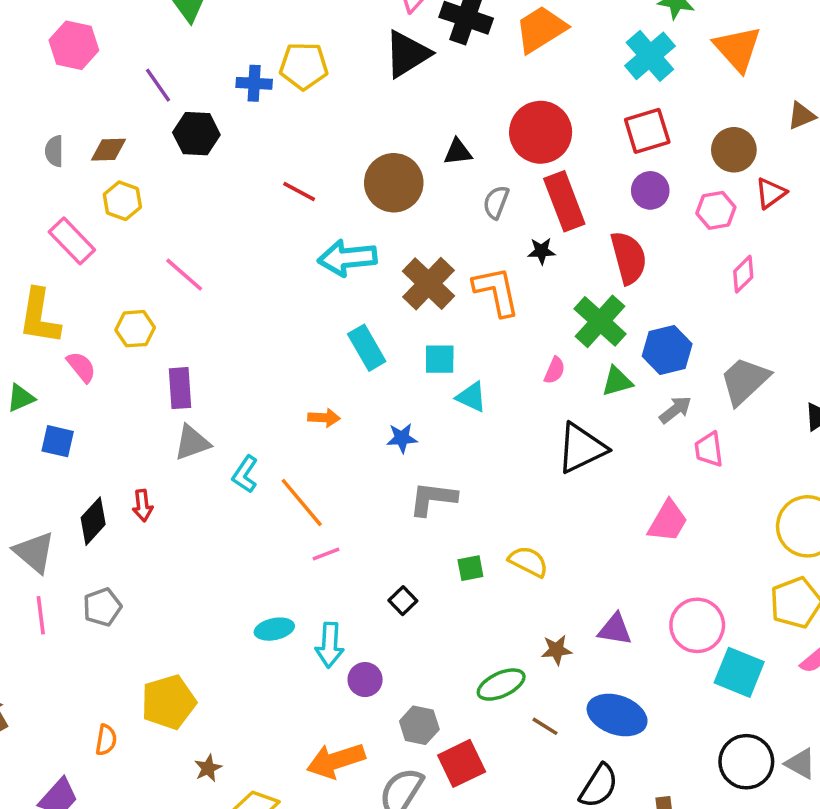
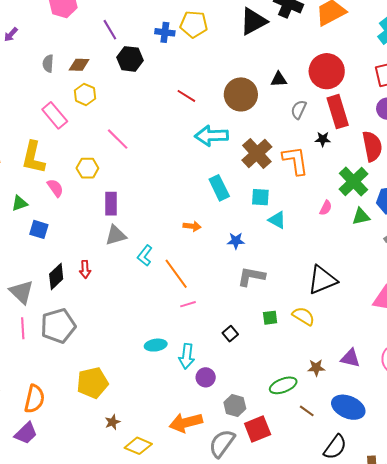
black triangle: (581, 448) -> (322, 280), moved
gray pentagon: (102, 607) -> (58, 326), size x1.6
orange semicircle: (106, 740) -> (34, 399), moved, size x1.6

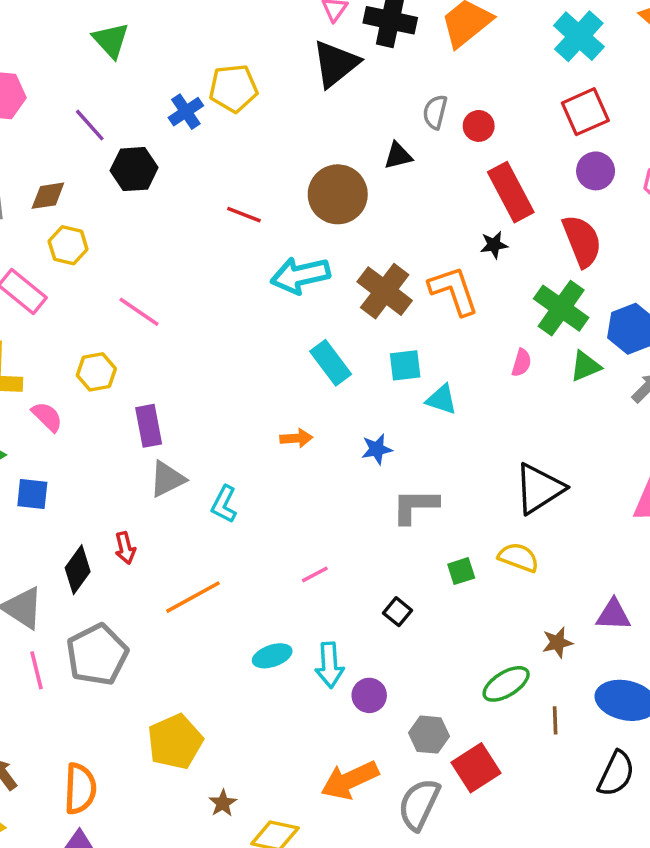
blue cross: (165, 32) -> (186, 112), turned -30
red circle: (327, 71) -> (479, 126), size x0.5
gray semicircle: (299, 110) -> (435, 112), moved
orange line: (176, 274) -> (193, 597), moved, turned -72
brown line: (307, 411) -> (555, 720), turned 63

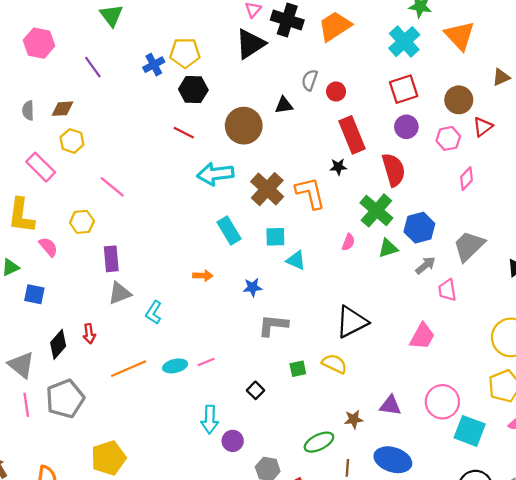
black hexagon: (134, 169) -> (193, 90), moved
cyan ellipse: (272, 656) -> (175, 366), moved

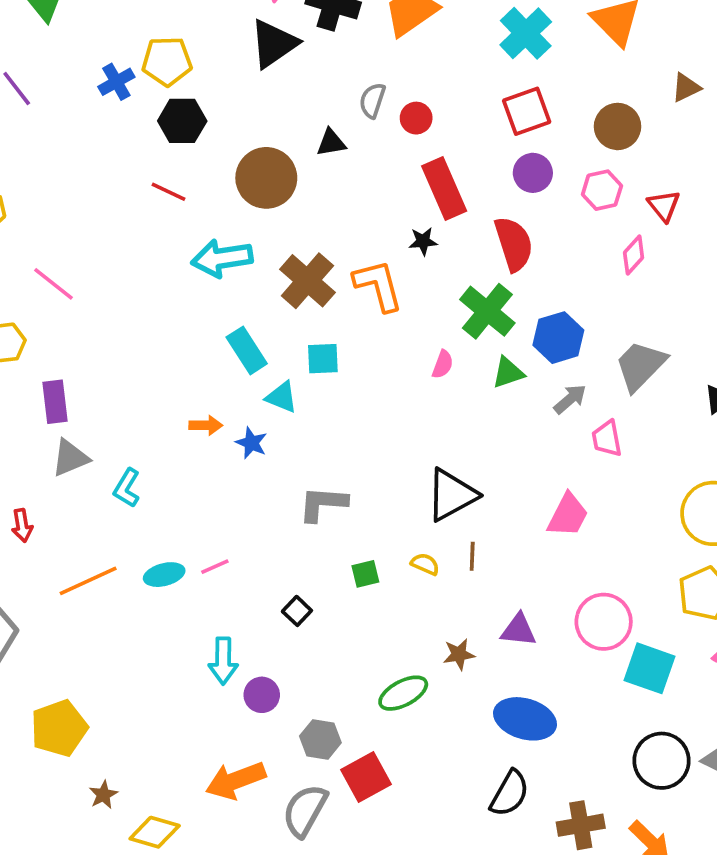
red triangle: (483, 127) -> (664, 206), moved, turned -30
cyan triangle: (296, 260) -> (282, 397), moved
blue star: (253, 287) -> (251, 443), moved, turned 30
yellow semicircle: (334, 364) -> (425, 564), size x0.7
brown line: (347, 468) -> (472, 556), moved

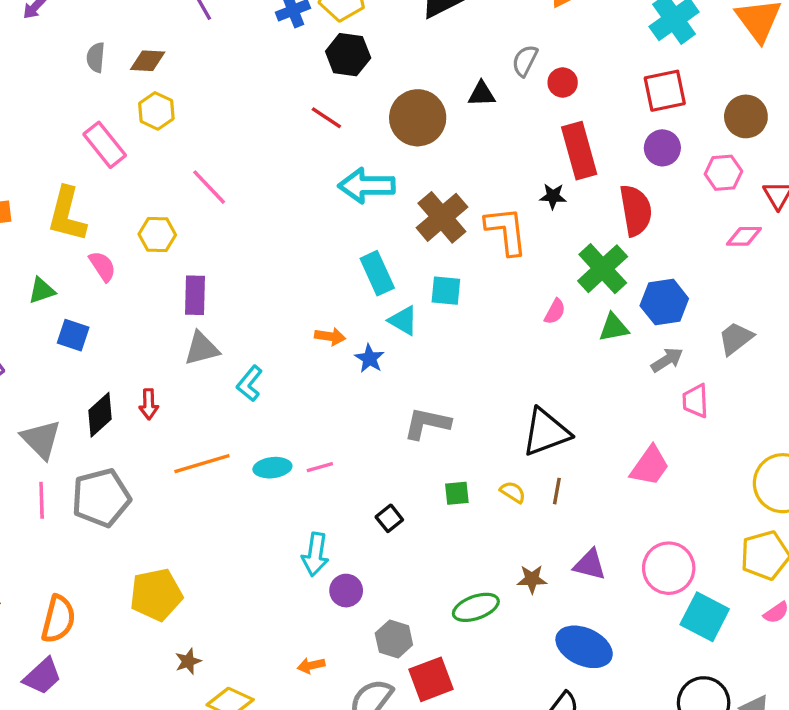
pink diamond: (634, 255) -> (744, 236), turned 39
gray trapezoid: (640, 366) -> (736, 338), size x0.7
orange arrow: (236, 780) -> (311, 665), size x0.5

